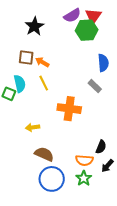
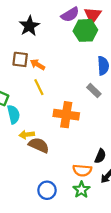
cyan semicircle: (20, 84) -> (14, 114), moved
brown semicircle: (44, 154) -> (39, 145), moved
blue circle: (52, 179) -> (47, 190), size x0.7

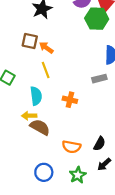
gray rectangle: (94, 91) -> (99, 79), turned -64
cyan semicircle: (14, 114) -> (36, 96), moved
orange cross: (66, 115) -> (70, 100), size x0.6
orange semicircle: (82, 170) -> (71, 147), moved

